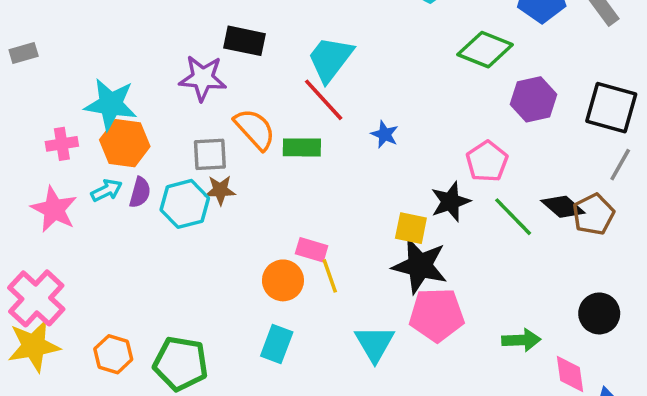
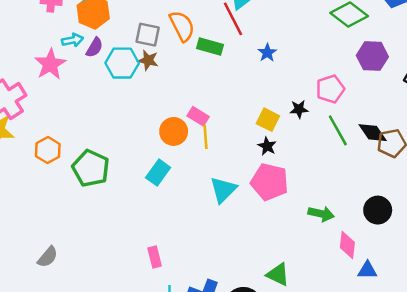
black star: (450, 202) -> (299, 109), size x0.7
pink star: (54, 209) -> (50, 64), moved
black star: (420, 266) -> (267, 146), size x0.5

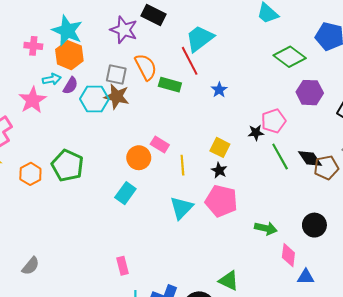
brown star: (148, 60) -> (117, 97), size x1.4
black star: (299, 109) -> (256, 133), moved
yellow line: (205, 137) -> (182, 165), moved
green pentagon: (91, 168) -> (67, 166), moved

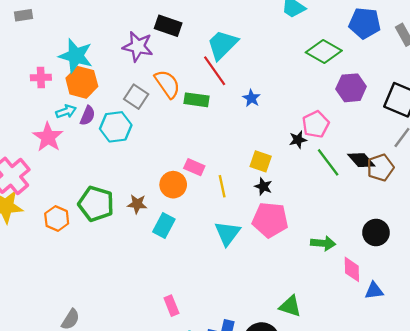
gray square: (116, 75) -> (136, 97), turned 30
brown star: (117, 97) -> (137, 204), moved, size x0.7

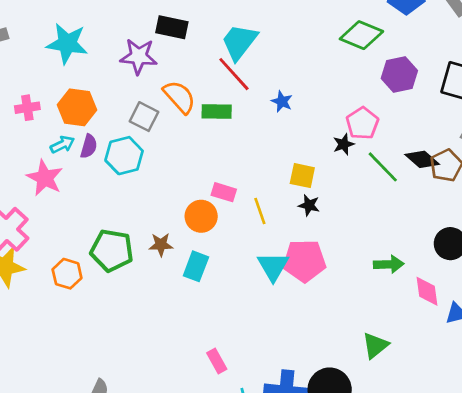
cyan star: (76, 56) -> (67, 43), moved
pink pentagon: (270, 220) -> (304, 261), moved
green triangle: (290, 306) -> (375, 345), moved, turned -50

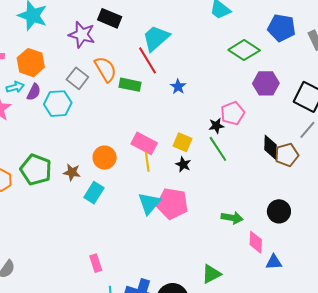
black diamond: (422, 159) -> (270, 147), turned 40
green line: (383, 167) -> (218, 149), moved
pink rectangle: (224, 192) -> (144, 143), moved, size x1.4

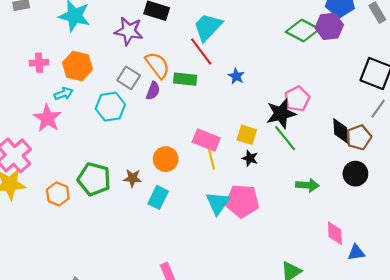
purple hexagon: (266, 83) -> (329, 26), moved
purple semicircle: (34, 92) -> (153, 91), moved
black star: (216, 126) -> (281, 114), size x1.8
black circle: (279, 211) -> (355, 174), moved
green arrow: (232, 218) -> (307, 185), moved

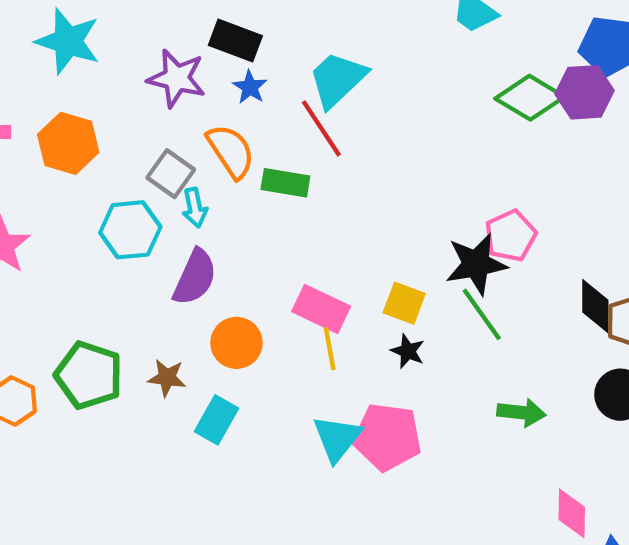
blue star: (236, 76) -> (250, 87), moved
purple semicircle: (153, 91) -> (195, 277), moved, size x1.5
cyan arrow: (63, 94) -> (195, 208), moved, turned 96

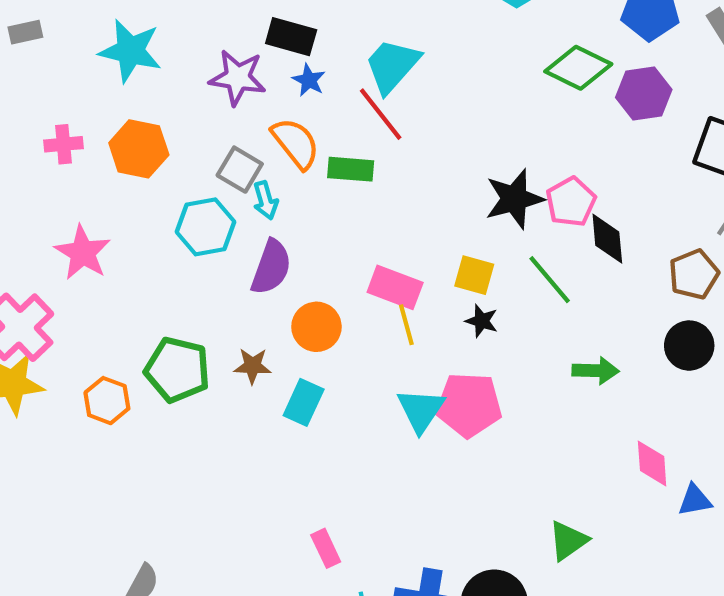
purple hexagon: (585, 92) -> (644, 93), moved
black star: (476, 264) -> (514, 199), moved
black diamond: (595, 306) -> (607, 239), moved

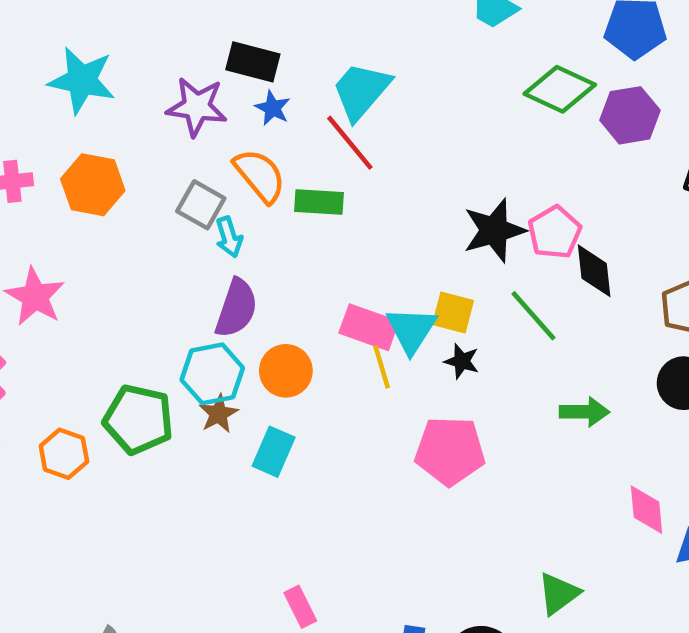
cyan hexagon: (205, 227) -> (212, 374), moved
brown star: (253, 366) -> (218, 414), turned -30
cyan triangle: (421, 410) -> (411, 330), moved

